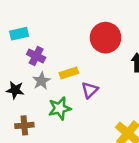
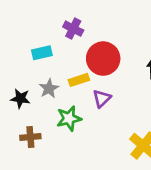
cyan rectangle: (19, 34) -> (42, 53), moved
red circle: (106, 38) -> (103, 59), moved
purple cross: (36, 56) -> (73, 29), moved

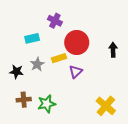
green star: (69, 118) -> (47, 104), moved

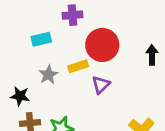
purple cross: (55, 21) -> (72, 15), turned -32
black star: (16, 72) -> (20, 96), moved

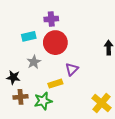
red circle: (102, 45) -> (55, 43), moved
yellow rectangle: (78, 66) -> (55, 84), moved

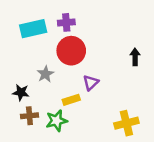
cyan rectangle: (29, 36) -> (33, 29), moved, size x1.5
yellow cross: (101, 103) -> (126, 123), turned 36

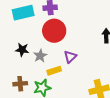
gray star: (45, 74) -> (40, 56), moved
black star: (21, 92) -> (22, 50), moved

